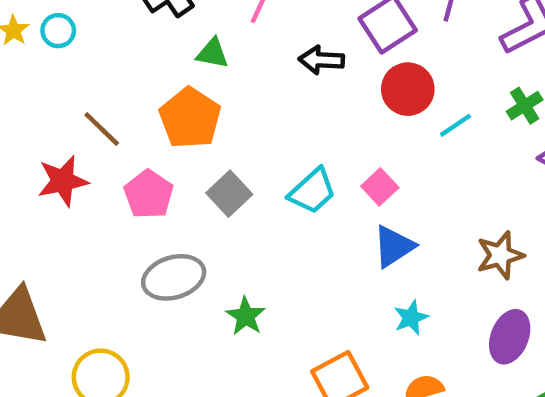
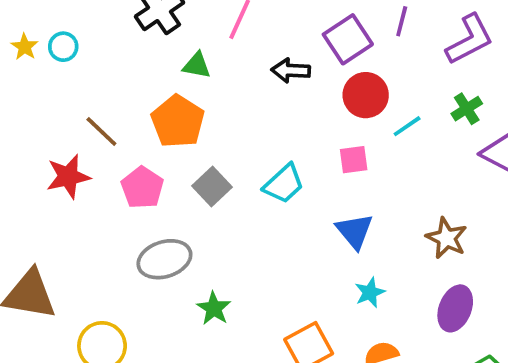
pink square: (380, 187) -> (354, 160), moved, turned 36
blue triangle: (394, 246) -> (354, 231), turned -36
brown star: (500, 255) -> (447, 238), turned -30
green star: (246, 316) -> (214, 308), moved

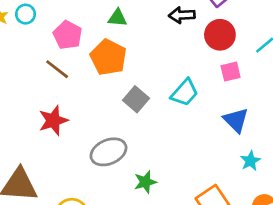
red circle: (366, 95) -> (220, 35), moved
red star: (68, 177) -> (53, 120), moved
pink pentagon: (142, 188) -> (68, 35), moved
green star: (214, 308) -> (145, 182), turned 30

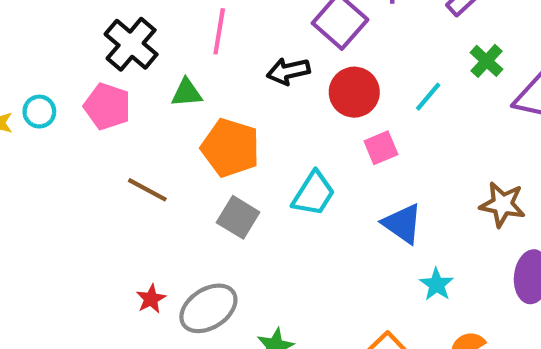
pink pentagon: (68, 35) -> (107, 106), moved
orange pentagon: (108, 57) -> (230, 148), moved
brown line: (57, 69) -> (147, 190), moved
red star: (53, 120) -> (151, 299), moved, size x0.6

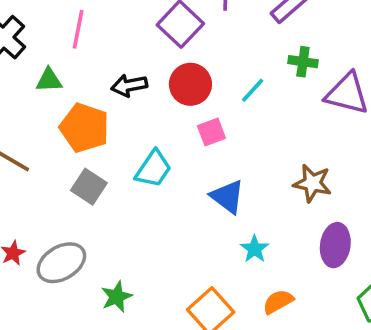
green cross: (487, 61) -> (303, 62), turned -36
black arrow: (288, 71) -> (129, 85), moved

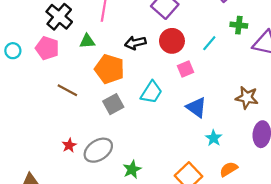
gray square: (89, 187) -> (113, 104), turned 30

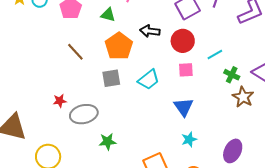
green cross: (239, 25) -> (232, 75), moved
brown star: (247, 98) -> (243, 97), moved

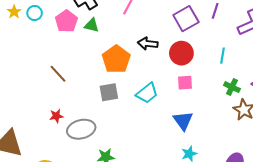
green triangle: (108, 15) -> (92, 25), moved
brown line: (75, 52) -> (58, 74), moved
cyan line: (215, 55) -> (222, 56), moved, turned -49

